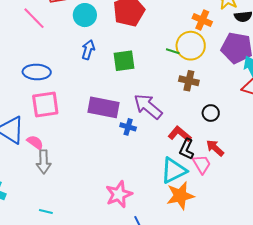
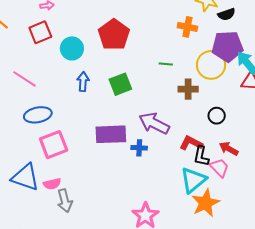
pink line: (34, 18) -> (25, 79), moved
yellow circle: (191, 46) -> (211, 65), moved
pink semicircle: (35, 142) -> (52, 184), turned 144

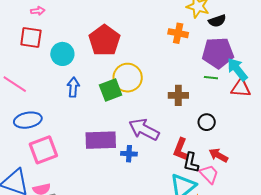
red square: (40, 32) -> (31, 38), turned 30
green line: (166, 64) -> (211, 78), moved
yellow circle: (211, 65) -> (128, 78), moved
red L-shape: (191, 143) -> (181, 149), turned -95

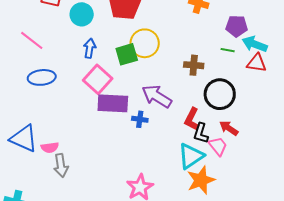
purple pentagon: (218, 53) -> (237, 26), size x0.7
cyan arrow: (237, 69) -> (255, 44), turned -35
black circle: (207, 122) -> (220, 94), size x1.8
pink square: (43, 150) -> (98, 79), moved, turned -32

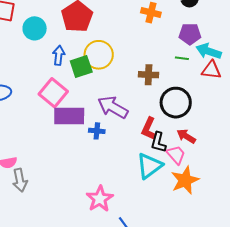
blue arrow: (90, 48) -> (59, 55), moved
orange star: (201, 180) -> (185, 180), moved

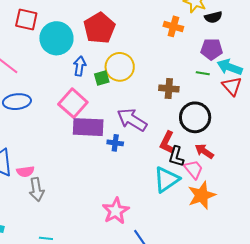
cyan circle: (35, 28) -> (56, 38), size x1.4
green square: (81, 66) -> (102, 78), size x0.7
red triangle: (211, 70) -> (232, 86), turned 40

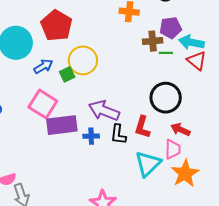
blue arrow: (80, 66) -> (43, 66), turned 60
brown cross: (169, 89) -> (153, 41), moved
black L-shape: (176, 156) -> (118, 134), moved
pink trapezoid: (193, 169) -> (173, 149), turned 50

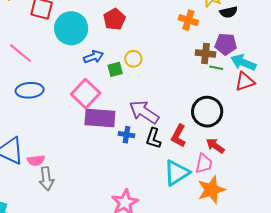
red pentagon: (56, 25) -> (114, 19), size x0.7
yellow circle: (83, 60) -> (133, 59), size x0.6
red triangle: (197, 61) -> (245, 82), turned 50

